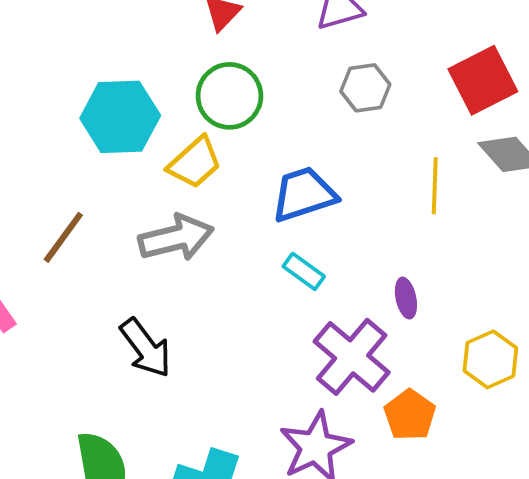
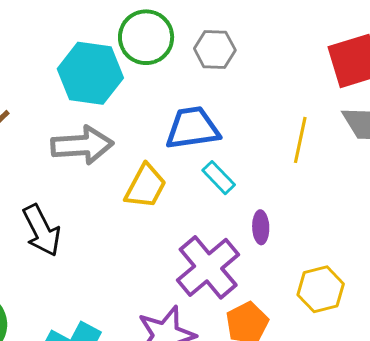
gray hexagon: (365, 88) -> (215, 49), moved
cyan hexagon: (120, 117) -> (90, 73), moved
yellow trapezoid: (195, 163) -> (145, 186), moved, turned -30
cyan rectangle: (304, 271) -> (219, 178), moved

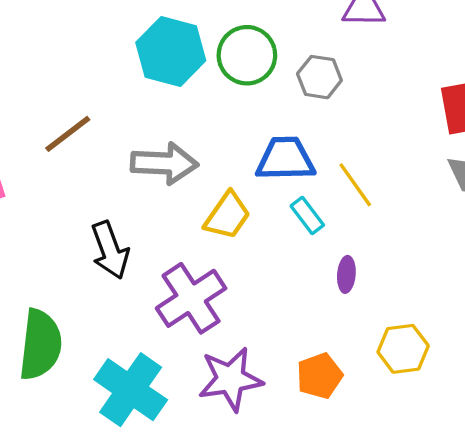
cyan hexagon: (90, 73) -> (171, 52), moved
yellow line: (300, 140) -> (355, 185), moved, turned -54
purple cross: (208, 267) -> (191, 298), moved

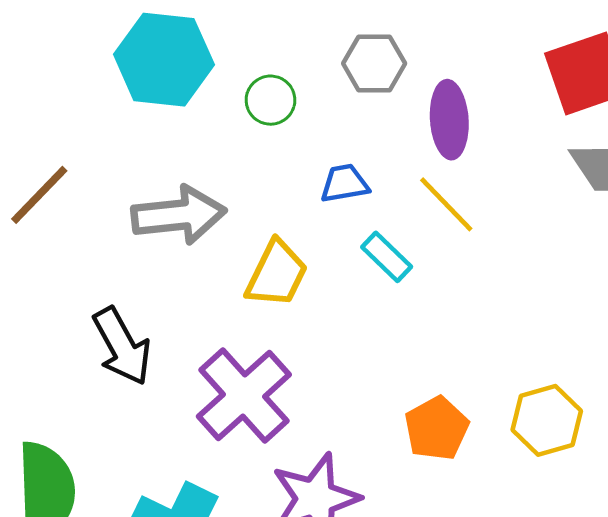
green circle: (247, 55) -> (270, 100), moved, size x0.6
blue trapezoid: (285, 159) -> (345, 183), size x0.6
purple ellipse: (346, 274) -> (449, 120), moved, size x1.5
orange pentagon: (320, 376) -> (437, 428), moved

